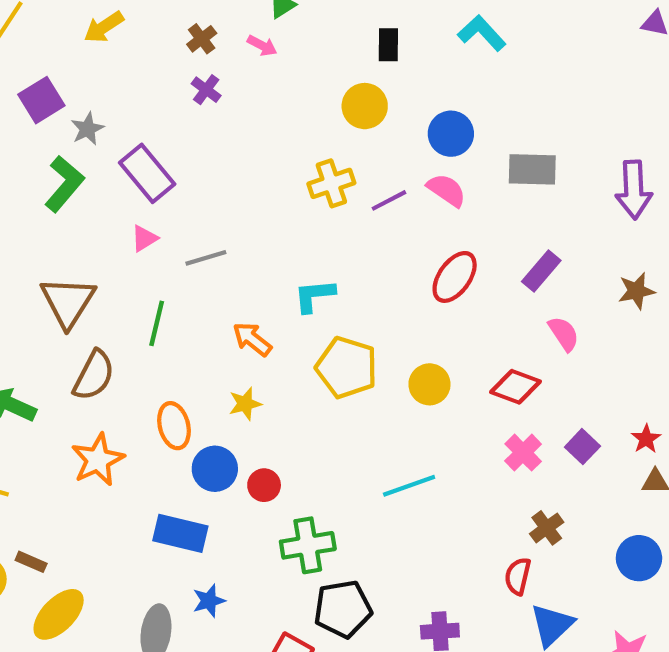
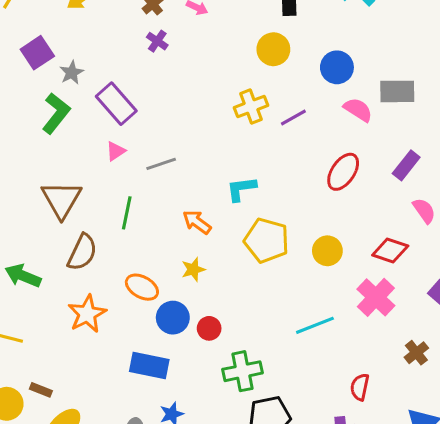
pink semicircle: (447, 190) -> (358, 110), moved
orange ellipse: (174, 426) -> (142, 287), turned -44
pink cross: (523, 453) -> (376, 297), moved, size x1.4
red semicircle: (518, 576) -> (360, 387), moved

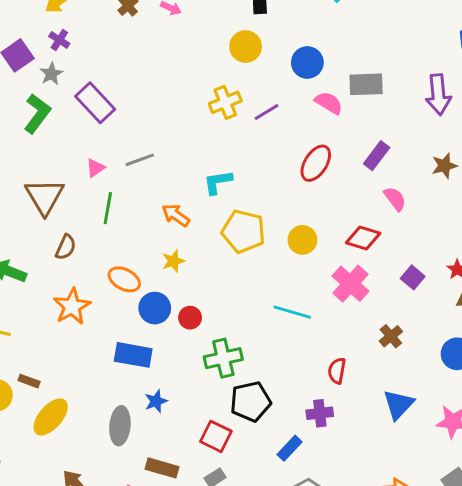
purple cross: (157, 41) -> (59, 40), moved
pink triangle: (116, 151) -> (95, 168), moved
brown semicircle: (82, 252) -> (66, 247), size x0.7
cyan line: (315, 325) -> (292, 312), turned 39

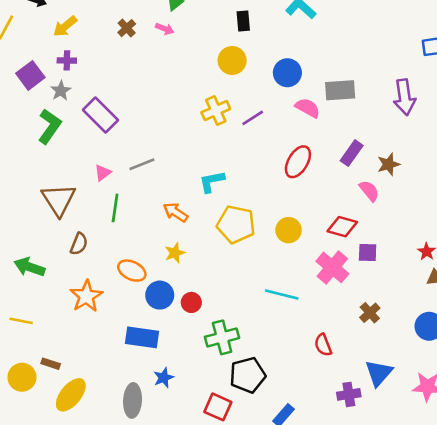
purple cross: (59, 40) -> (67, 60), turned -30
brown star: (444, 166) -> (388, 164), moved
purple square: (413, 277) -> (368, 252), moved, turned -36
red semicircle: (337, 371) -> (323, 345), turned -30
purple cross: (320, 413) -> (349, 394), moved

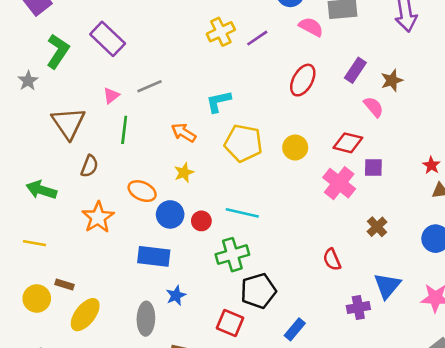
gray star: (61, 91) -> (28, 81), moved
cyan line: (282, 294) -> (242, 213), moved

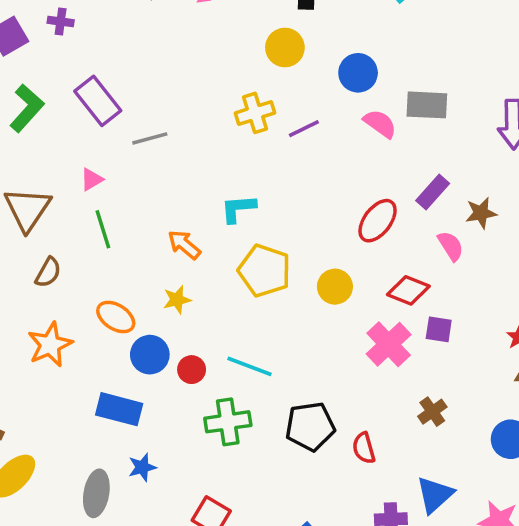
red ellipse: (303, 80) -> (378, 221), moved
gray line: (149, 86) -> (150, 138), moved
green line: (124, 130) -> (103, 229), turned -32
black pentagon: (258, 291) -> (310, 426), moved

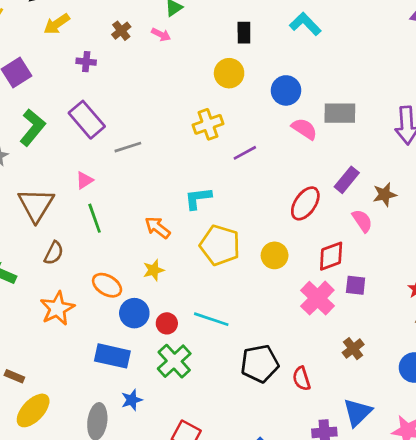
purple cross: (61, 22) -> (86, 62), moved
purple line: (304, 129) -> (245, 153), moved
red diamond: (408, 290) -> (331, 256), turned -40
green cross: (228, 422) -> (174, 361), moved, turned -32

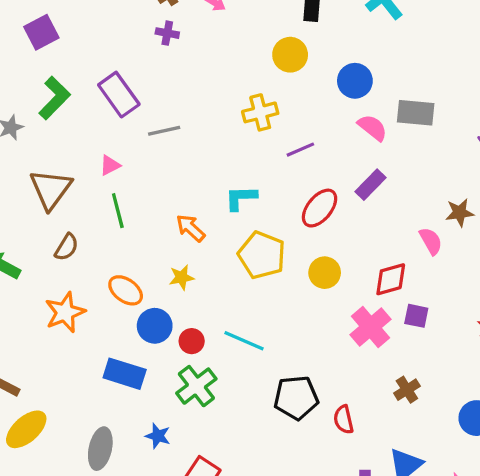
purple cross: (86, 62) -> (167, 33), moved
purple rectangle: (347, 180) -> (371, 185), moved
red ellipse: (305, 203) -> (320, 208), moved
blue star: (132, 400) -> (158, 436), moved, turned 30

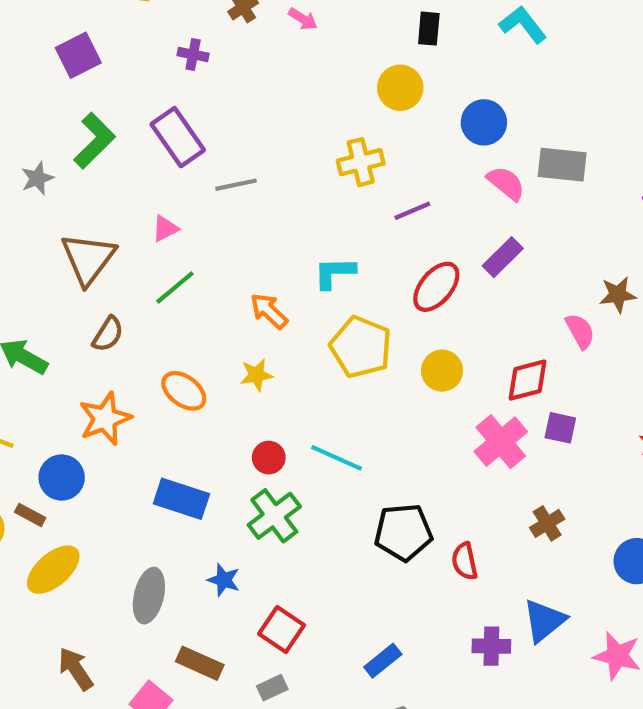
purple cross: (167, 33) -> (193, 55), moved
green line: (118, 211) -> (175, 287), turned 64
blue circle: (155, 326) -> (62, 477), moved

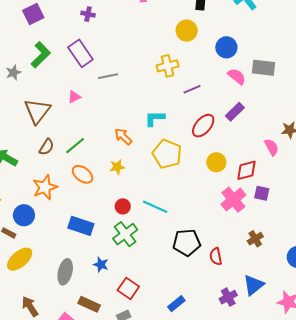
green line: (175, 287) -> (75, 146), moved
yellow circle: (442, 371) -> (216, 162), moved
purple cross: (491, 646) -> (228, 297), turned -30

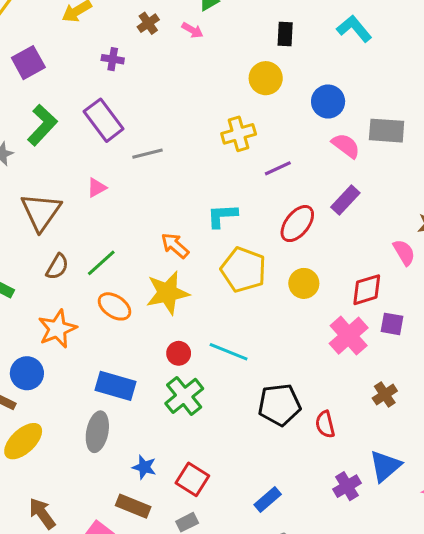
yellow circle: (216, 162) -> (304, 283), moved
yellow star: (117, 167) -> (167, 293), size x1.8
blue star: (101, 265) -> (144, 467), moved
gray ellipse: (65, 272) -> (97, 432), moved

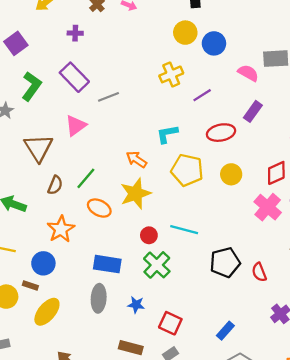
blue circle: (328, 102) -> (214, 43), moved
pink triangle: (97, 188) -> (76, 126), size x1.5
red ellipse: (297, 224) -> (221, 133), turned 48
blue star: (144, 467) -> (136, 305), moved

